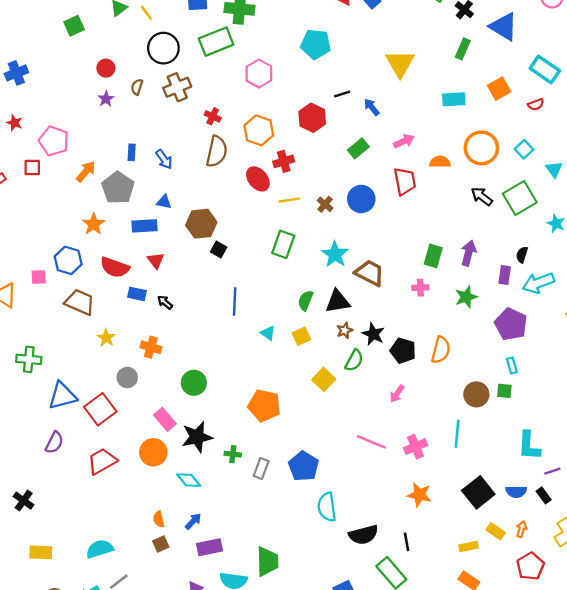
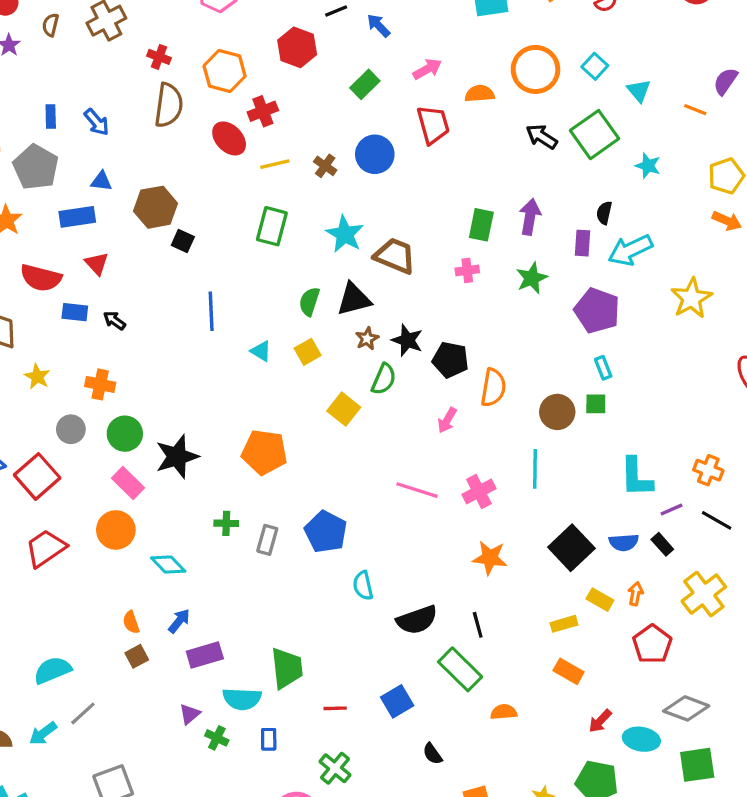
orange semicircle: (441, 350) -> (493, 388), moved
green circle: (194, 383) -> (125, 434), moved
black star: (197, 437) -> (177, 457), moved
cyan semicircle: (327, 507) -> (363, 586), size x0.7

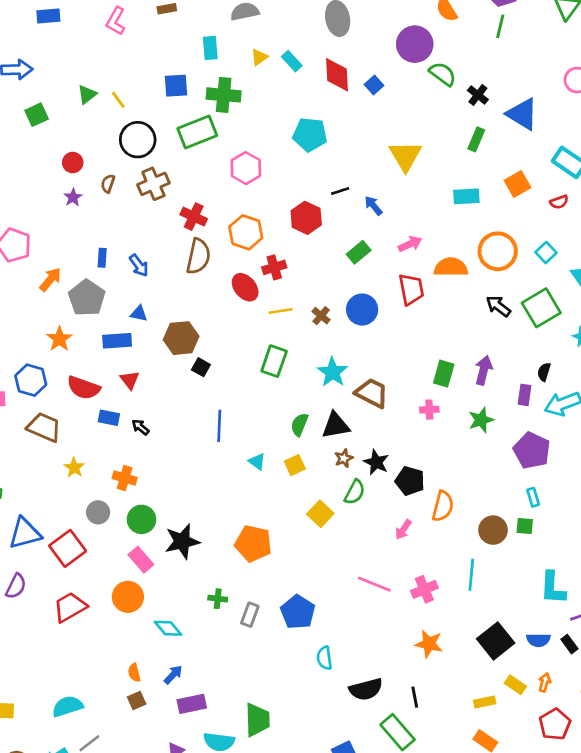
red cross: (159, 57) -> (194, 217), size x1.4
orange semicircle: (480, 94) -> (451, 267), size x1.4

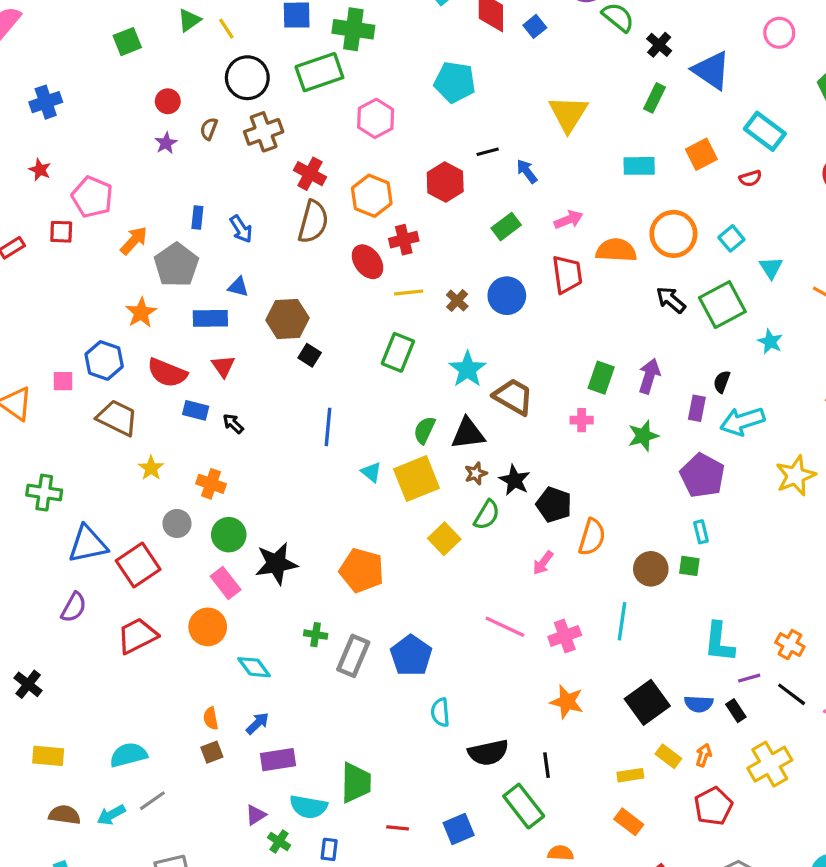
yellow square: (295, 465) -> (416, 479), size x1.8
gray rectangle: (250, 615) -> (353, 656), size x1.4

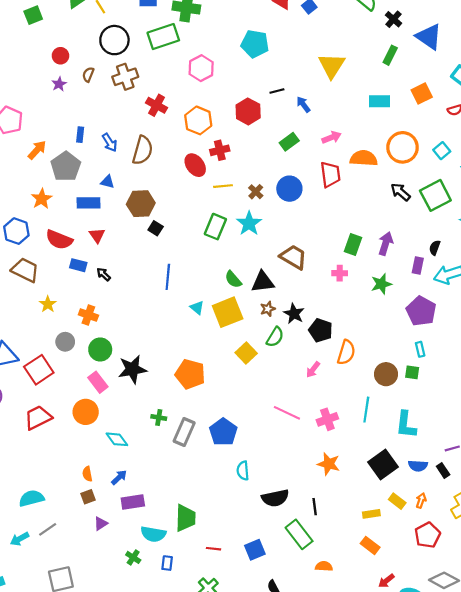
brown semicircle: (313, 222) -> (143, 150), moved
cyan star: (467, 369) -> (249, 223), moved
green semicircle: (425, 430) -> (233, 279), turned -66
cyan L-shape: (719, 642) -> (406, 425), moved
purple triangle: (256, 815) -> (101, 524), moved

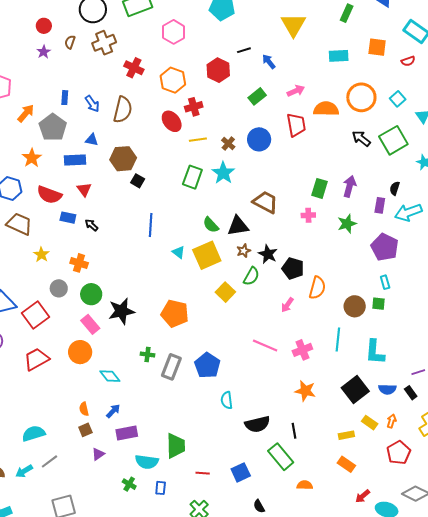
orange square: (422, 94) -> (377, 47), turned 36

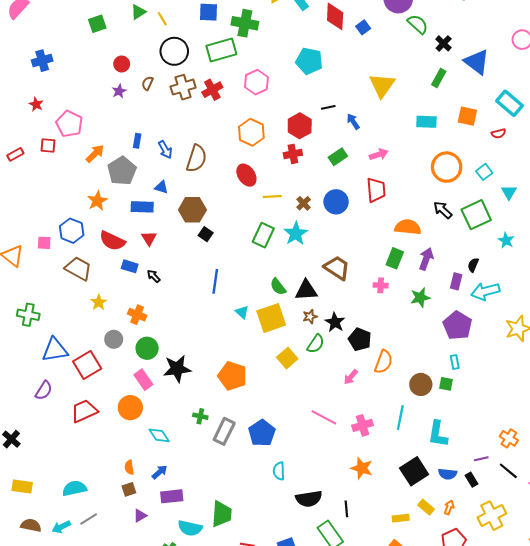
red cross: (134, 68) -> (212, 90), moved, turned 30
red cross: (194, 107) -> (293, 154), moved
orange semicircle: (326, 109) -> (408, 227), moved

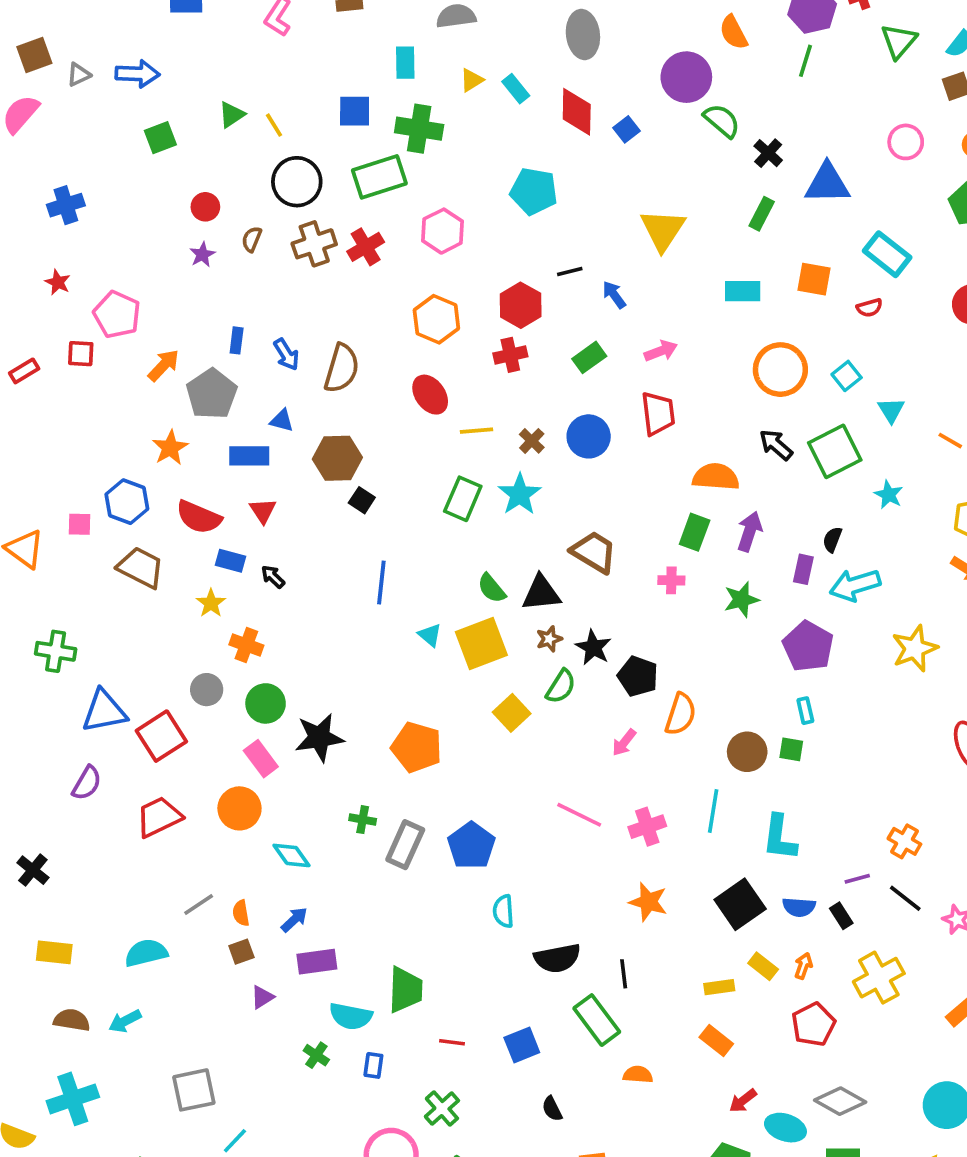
blue triangle: (477, 62) -> (827, 183), turned -36
yellow star: (99, 302) -> (211, 603), moved
gray line: (89, 519) -> (199, 904), moved

